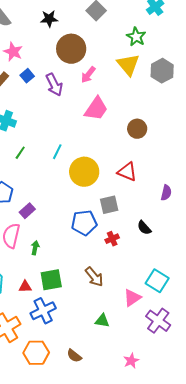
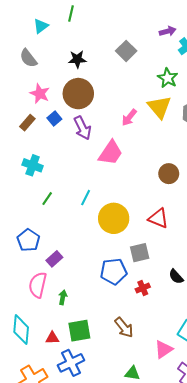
brown circle: (71, 49) -> (78, 94), moved
pink arrow: (88, 75) -> (129, 117), moved
pink trapezoid: (96, 109) -> (111, 153), moved

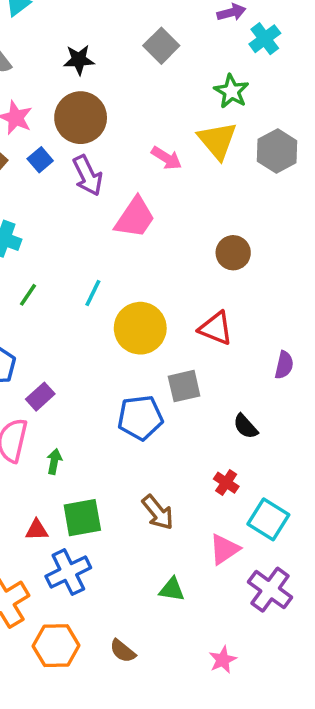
pink arrow: (129, 117) -> (167, 158), turned -96
red cross: (143, 288) -> (226, 483), moved, turned -32

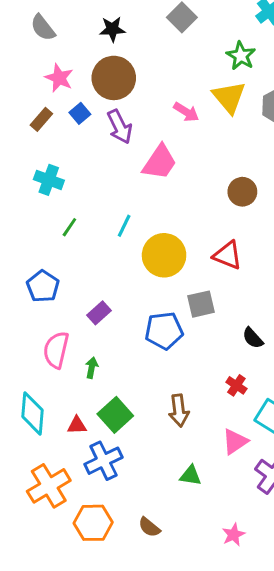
purple rectangle: (40, 397) -> (99, 313), moved
brown arrow: (158, 512) -> (179, 410), turned 32
green square: (82, 518) -> (115, 415), turned -32

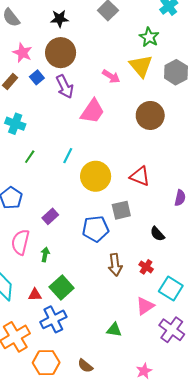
brown circle: (242, 192) -> (150, 115), moved, size x1.4
brown arrow: (179, 410) -> (115, 265), moved

